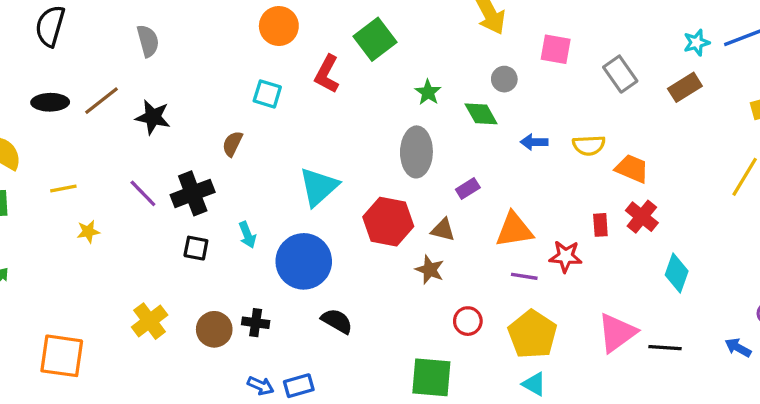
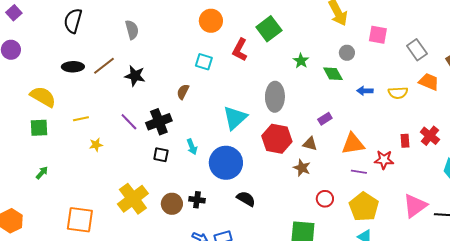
gray ellipse: (416, 152) -> (275, 97), moved
orange trapezoid: (632, 169) -> (429, 82), moved
yellow cross: (150, 321) -> (133, 199), size x1.4

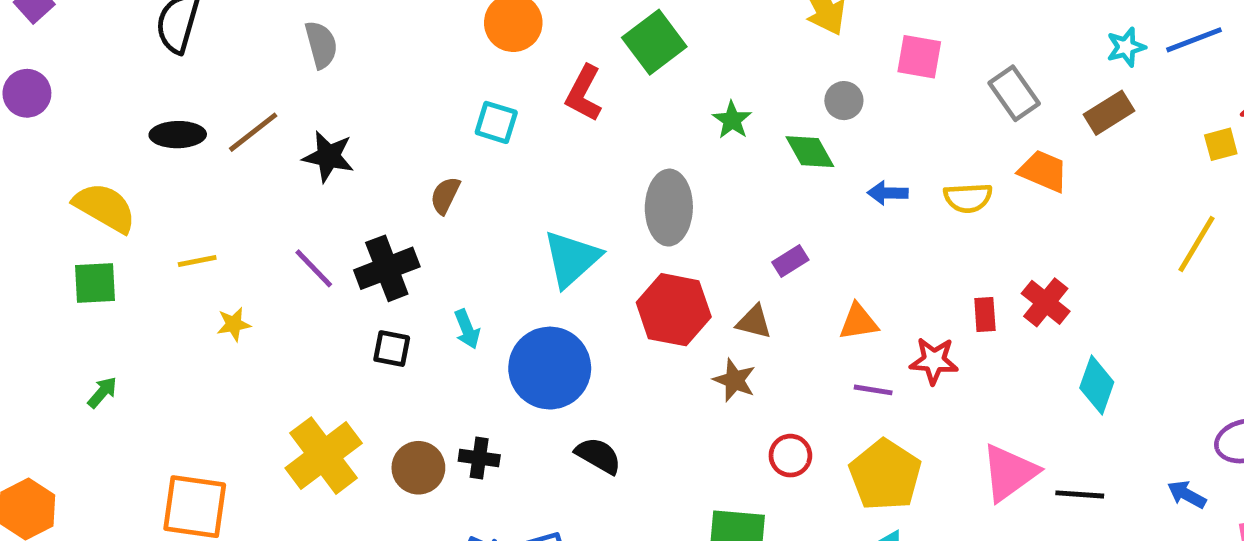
orange triangle: (353, 144) -> (859, 322), size x0.7

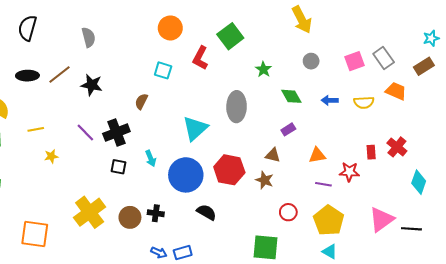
pink square: (919, 57) -> (355, 61), moved, turned -30
green diamond: (810, 152) -> (291, 96), moved
red hexagon: (674, 310) -> (229, 170), moved

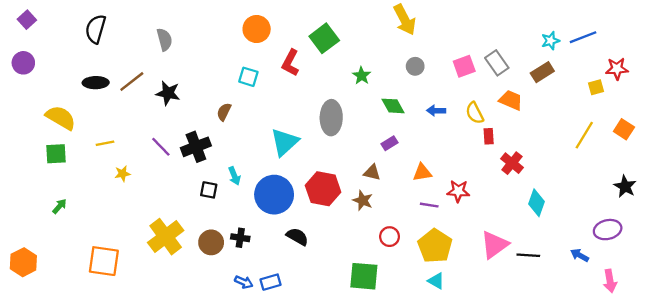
yellow semicircle: (364, 102) -> (475, 113), turned 66
red rectangle: (371, 152) -> (489, 136), moved
black square: (119, 167) -> (209, 190), moved

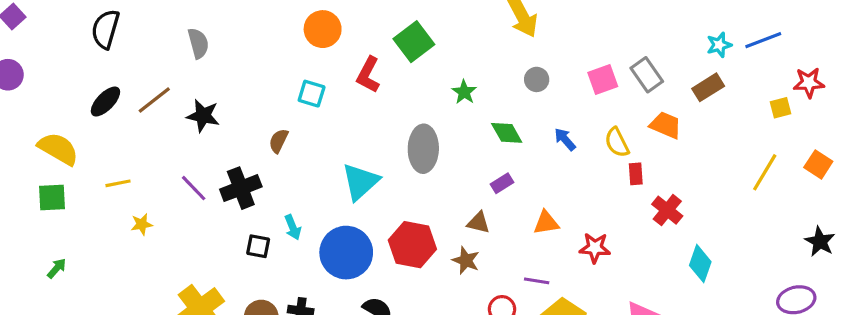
black ellipse: (96, 83) -> (105, 101), turned -45
blue arrow: (436, 111) -> (565, 139), turned 48
purple line: (429, 205) -> (537, 281), moved

